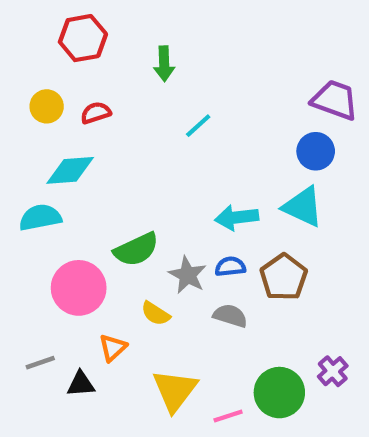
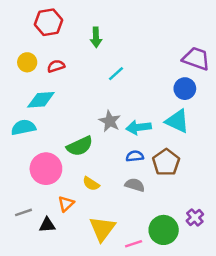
gray star: (188, 275) -> (110, 121), moved

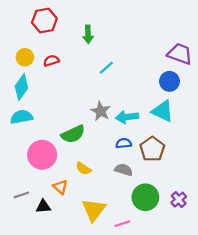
cyan diamond: (41, 100) -> (21, 87), moved, turned -50
orange triangle: (66, 204) -> (60, 187), turned -35
green circle: (164, 230) -> (145, 197), moved

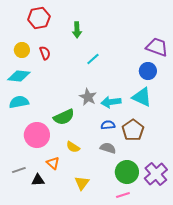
red semicircle: (51, 61) -> (45, 53), turned 88
cyan diamond: (21, 87) -> (19, 76), turned 60
purple cross: (179, 200) -> (156, 174), size x1.6
yellow triangle: (94, 210) -> (82, 183), size x0.7
pink line: (122, 224) -> (123, 195), moved

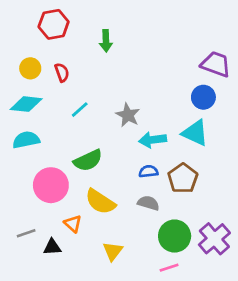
cyan line: (93, 59) -> (80, 110), moved
gray star: (88, 97) -> (128, 115), moved
yellow semicircle: (73, 147) -> (100, 202), size x1.6

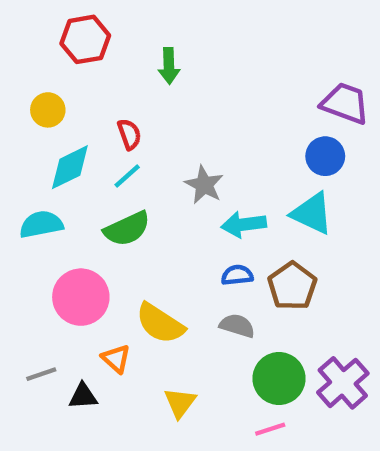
red semicircle: (62, 72) -> (129, 134), moved
cyan diamond: (26, 104) -> (70, 167), moved, turned -32
green semicircle: (88, 160) -> (127, 229), moved

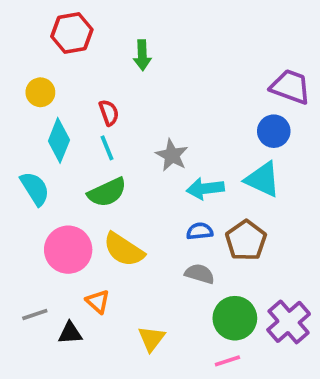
cyan diamond: (70, 167) -> (59, 140), turned -42
cyan line: (127, 176) -> (107, 148), turned -70
cyan semicircle: (41, 224) -> (35, 189), turned 69
yellow semicircle: (160, 323) -> (124, 250), moved

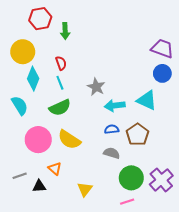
green arrow: (142, 55) -> (65, 31), moved
yellow circle: (40, 92) -> (23, 52), size x1.5
blue circle: (274, 131) -> (162, 73), moved

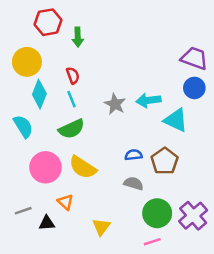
cyan arrow: (115, 105) -> (148, 100), moved

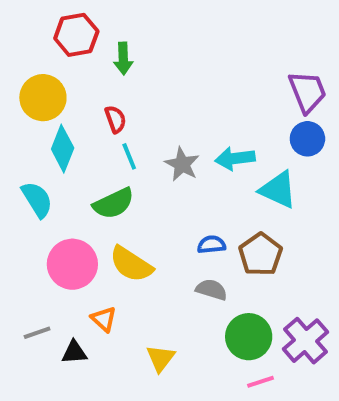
purple trapezoid: (194, 58) -> (307, 92), turned 48
cyan line: (72, 99) -> (129, 156), moved
pink line: (152, 242) -> (260, 382), moved

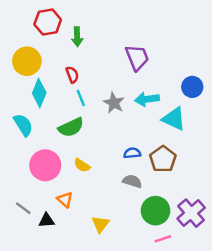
purple trapezoid: (307, 92) -> (137, 58), moved
yellow semicircle: (131, 264) -> (82, 165), size x0.6
gray line: (37, 333) -> (23, 208), turned 56

